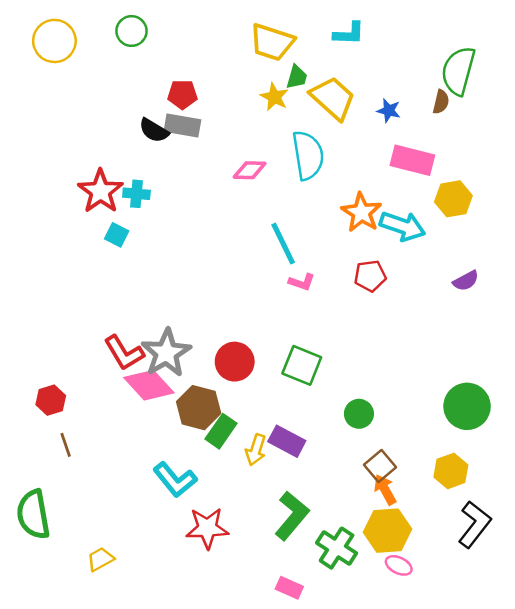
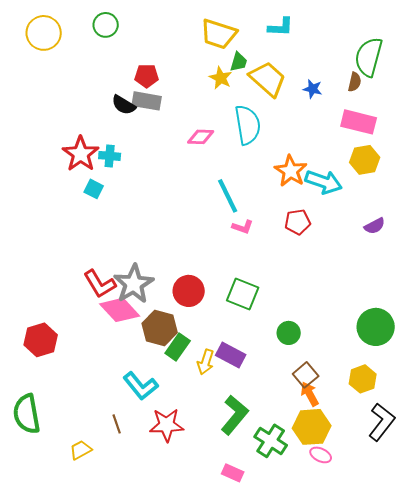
pink rectangle: (412, 160) -> (359, 122), moved
red hexagon: (51, 400) -> (41, 340), moved, size x1.4
brown line: (66, 445) -> (117, 424), moved

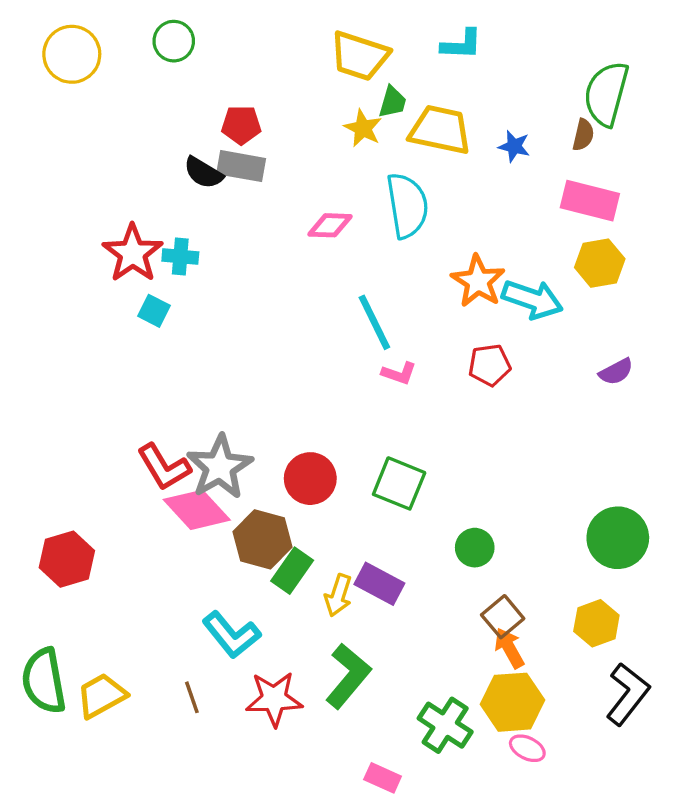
yellow trapezoid: (268, 79) -> (440, 130), turned -30
green L-shape: (235, 415) -> (348, 676), moved
yellow trapezoid: (81, 450) -> (101, 696), moved, size x1.4

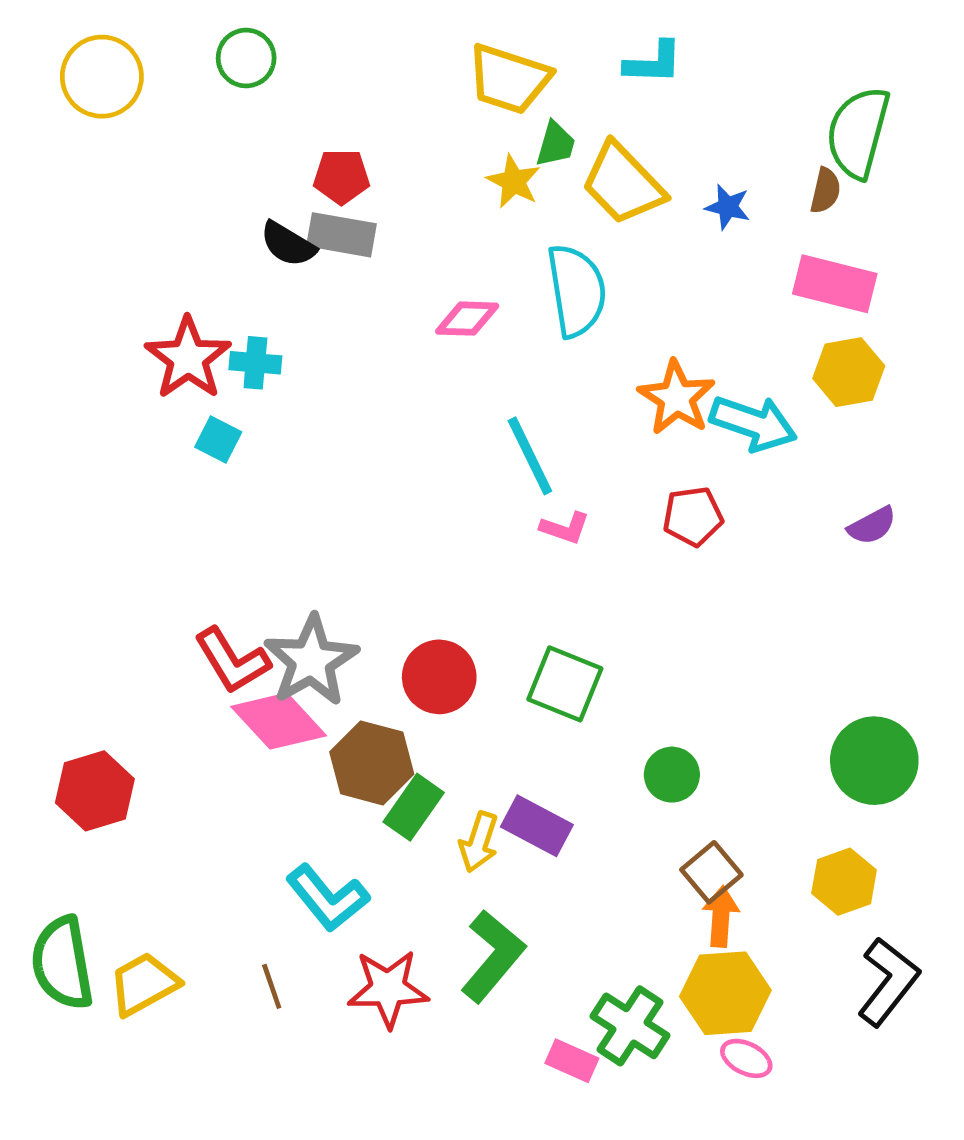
yellow trapezoid: (440, 130) -> (623, 184), turned -146
orange arrow: (509, 648) -> (721, 917), turned 33
pink rectangle: (383, 778) -> (572, 1061), moved

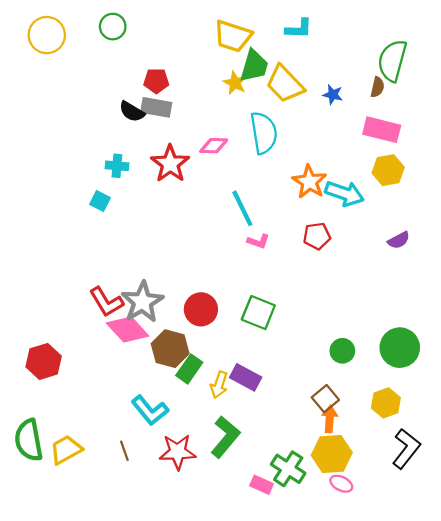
green trapezoid: (556, 144) -> (254, 66), size x1.6
red star: (188, 358) -> (170, 164), moved
green circle: (672, 775) -> (342, 351), moved

